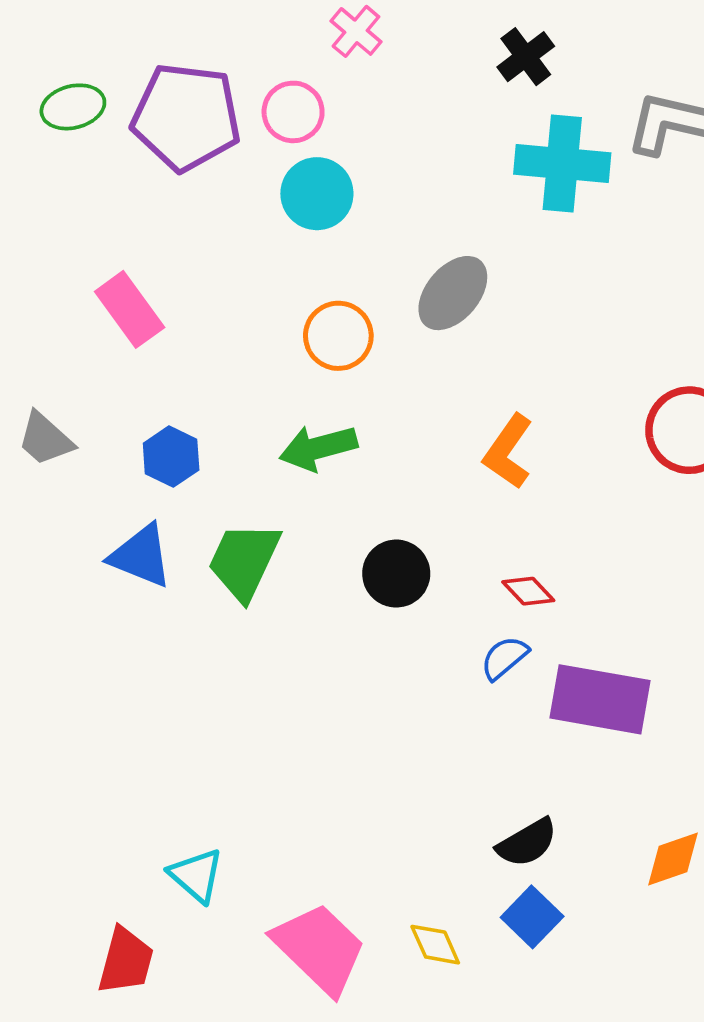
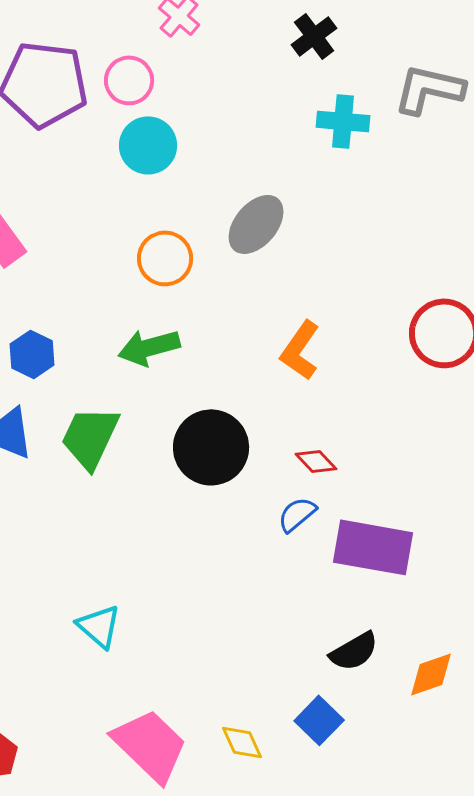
cyan cross: (562, 163) -> (343, 121), size x0.7
black circle: (396, 574) -> (211, 447), size x1.4
black semicircle: (527, 843) -> (354, 651), moved
cyan triangle: (196, 875) -> (99, 626), moved

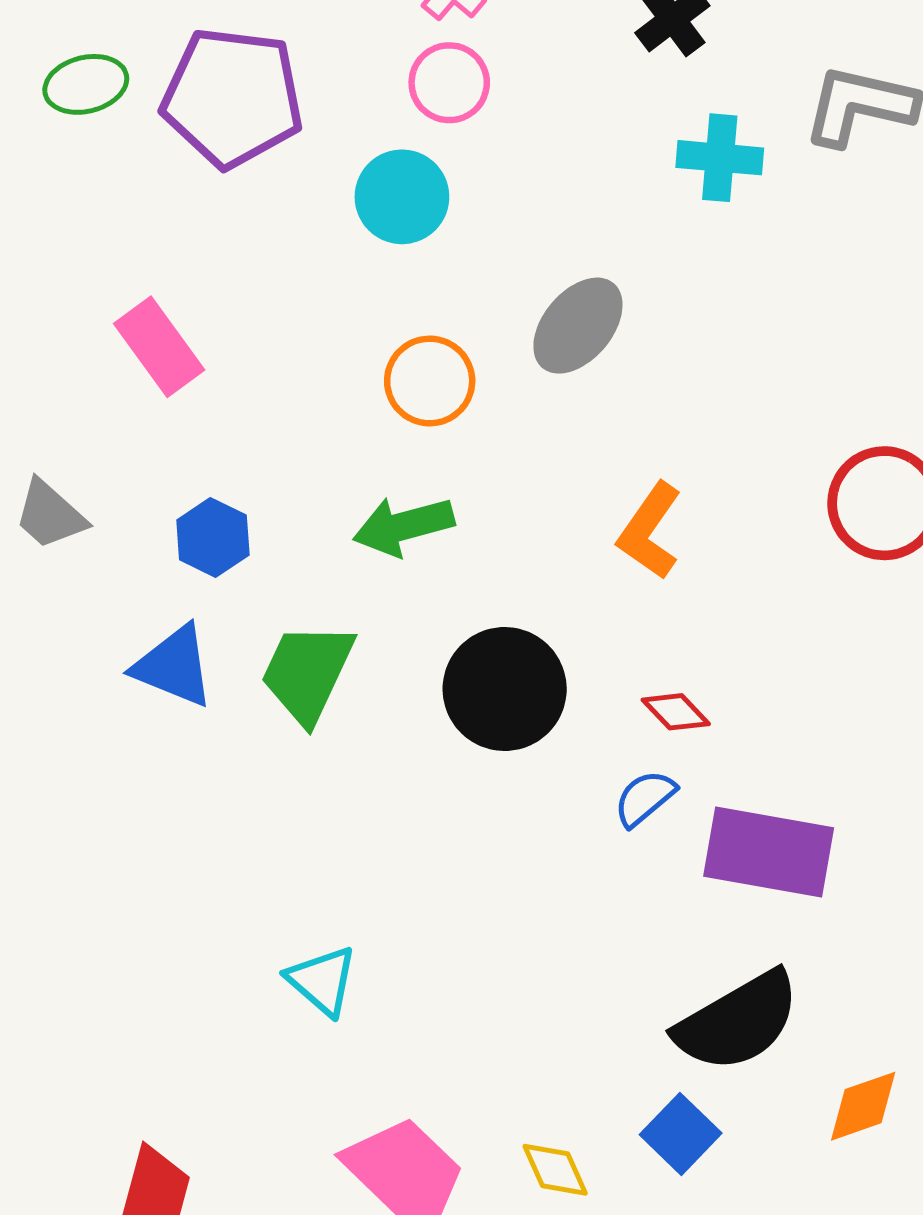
pink circle: (129, 80) -> (449, 83), moved
black semicircle: (354, 651) -> (738, 1021), size x1.6
orange diamond: (431, 674) -> (863, 1106), moved

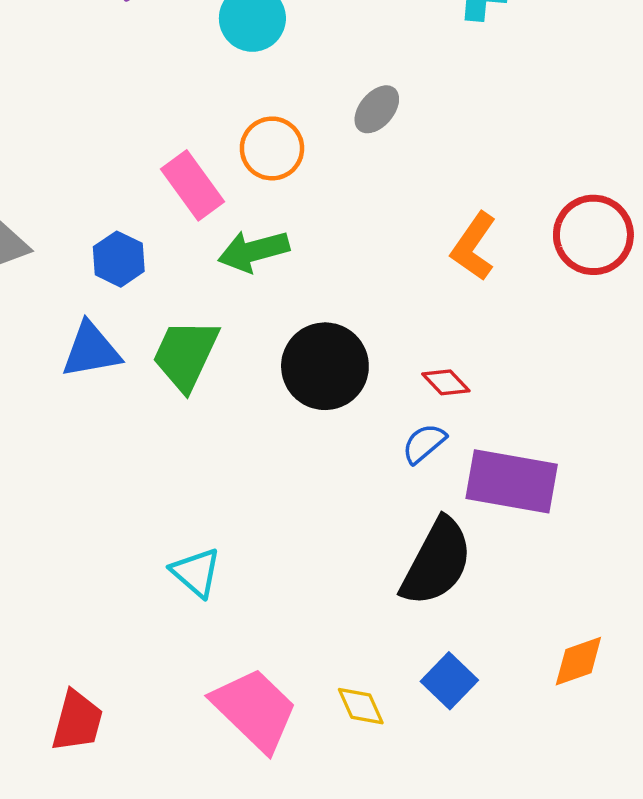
gray ellipse: (578, 326) -> (377, 109), size x0.7
pink rectangle: (159, 347) -> (192, 185), moved
orange L-shape: (650, 531) -> (474, 246), moved
blue triangle: (174, 666) -> (91, 350), turned -32
black semicircle: (738, 1021) -> (437, 562), moved, turned -32

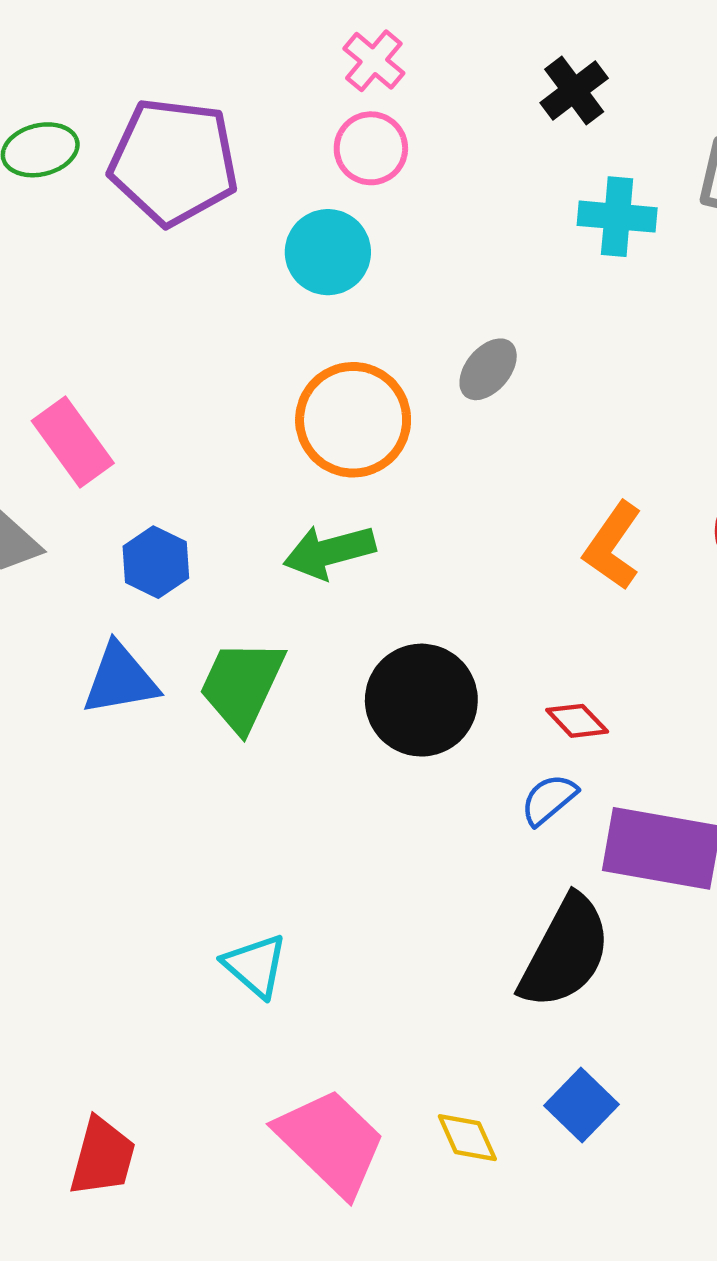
orange circle: (272, 148) -> (353, 420), size x1.4
pink rectangle: (192, 185) -> (73, 442), moved

